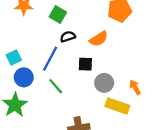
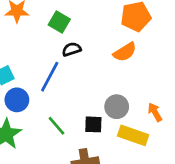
orange semicircle: (99, 39) -> (125, 52), moved
black square: (85, 64) -> (93, 124), moved
green line: (56, 86) -> (57, 126), moved

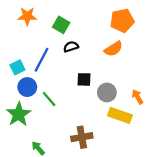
blue line: (50, 77) -> (41, 60), moved
black square: (93, 124) -> (84, 79), moved
green line: (57, 126) -> (49, 99), moved

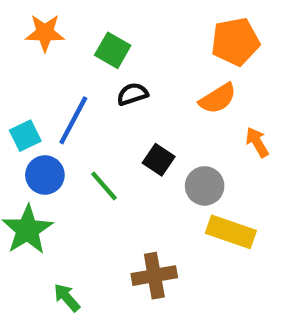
black square: (84, 79) -> (159, 160), turned 32
orange arrow: (137, 97) -> (257, 142), moved
green line: (49, 99) -> (104, 186), moved

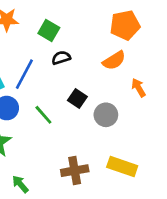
yellow rectangle: (231, 232) -> (122, 166), moved

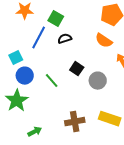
orange semicircle: (114, 60) -> (104, 41), turned 66
blue line: (24, 74) -> (39, 38), moved
green arrow: (20, 184) -> (35, 132), turned 104

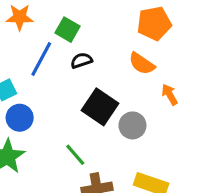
black square: (77, 69) -> (100, 107), size x1.6
green line: (52, 81) -> (75, 155), moved

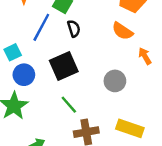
black semicircle: (81, 60) -> (74, 29), turned 91
black square: (100, 107) -> (64, 66), moved, turned 32

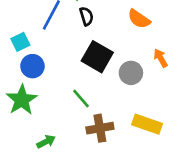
orange arrow: (145, 56) -> (161, 58), moved
black square: (64, 66) -> (97, 57), moved, turned -36

